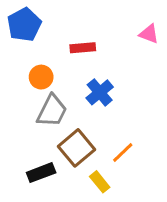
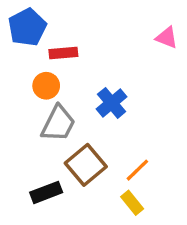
red rectangle: (83, 48) -> (63, 53), moved
yellow rectangle: (100, 182) -> (132, 203), moved

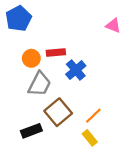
red rectangle: (63, 53) -> (56, 52), moved

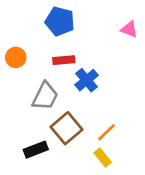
blue pentagon: (18, 19) -> (60, 21), moved, turned -30
orange circle: (31, 58) -> (16, 57), moved

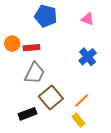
pink triangle: (129, 29) -> (88, 19), moved
red rectangle: (64, 60) -> (32, 48), moved
blue cross: (87, 80) -> (88, 57), moved

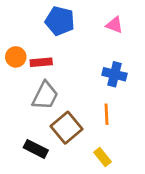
blue cross: (88, 57) -> (115, 74), turned -36
orange line: (81, 101) -> (107, 114), moved, turned -49
black rectangle: (27, 114) -> (36, 149), turned 48

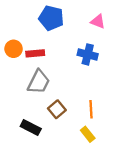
blue cross: (115, 74) -> (88, 54), moved
orange line: (107, 114) -> (91, 109), moved
brown square: (66, 128) -> (57, 109), size x0.7

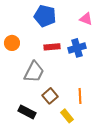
red rectangle: (35, 53) -> (52, 47), moved
blue cross: (88, 54) -> (77, 48), turned -30
yellow rectangle: (88, 134) -> (67, 116), moved

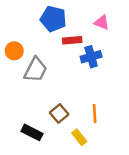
red rectangle: (52, 47) -> (72, 40), moved
gray trapezoid: (34, 72) -> (35, 70), moved

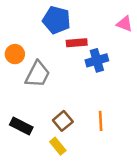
pink triangle: (102, 22) -> (125, 24), moved
black rectangle: (32, 132) -> (21, 126), moved
yellow rectangle: (79, 137) -> (58, 146), moved

